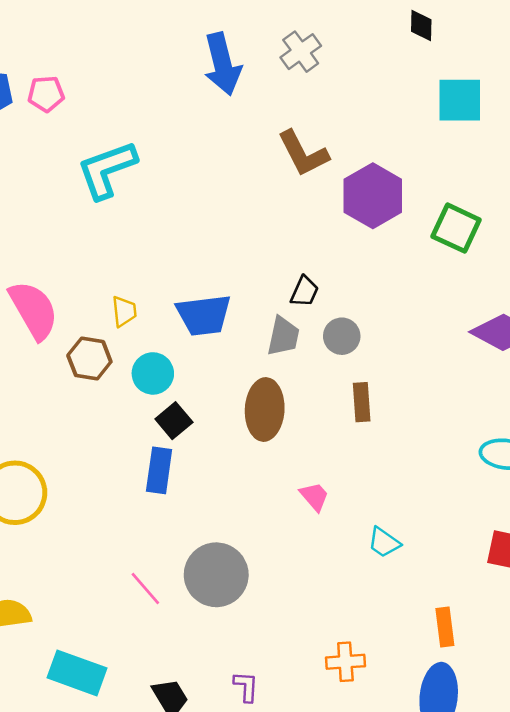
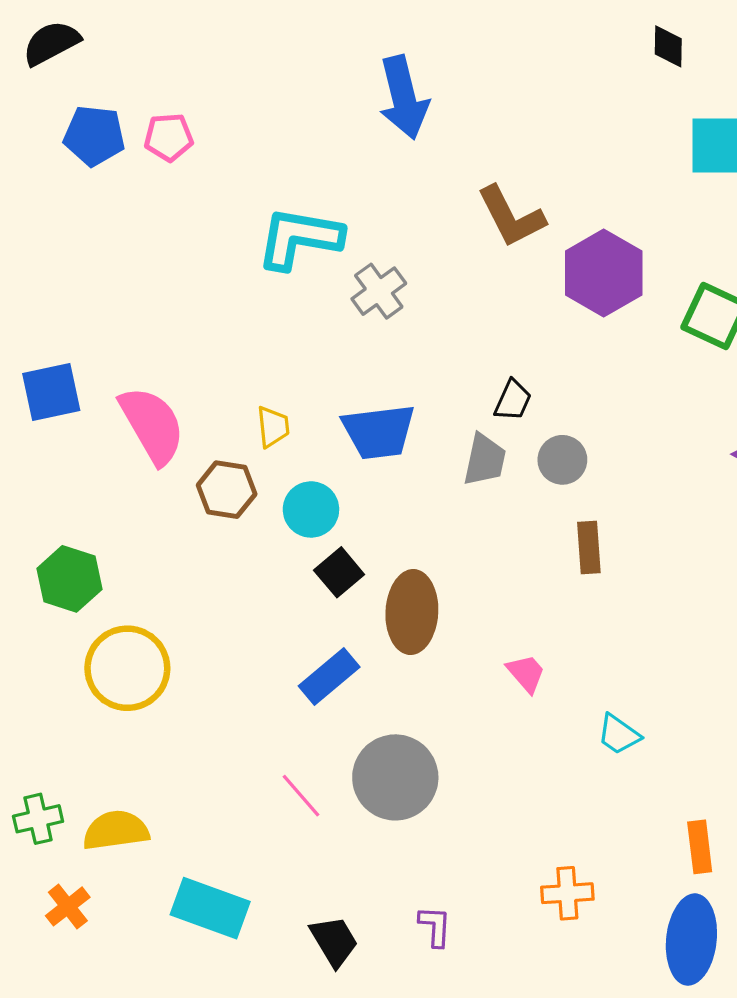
gray cross: (301, 52) -> (379, 291), moved
cyan L-shape: (107, 170) -> (299, 238), moved, turned 30
brown ellipse: (265, 409) -> (412, 612), moved
blue rectangle: (159, 470) -> (329, 677), moved, turned 42

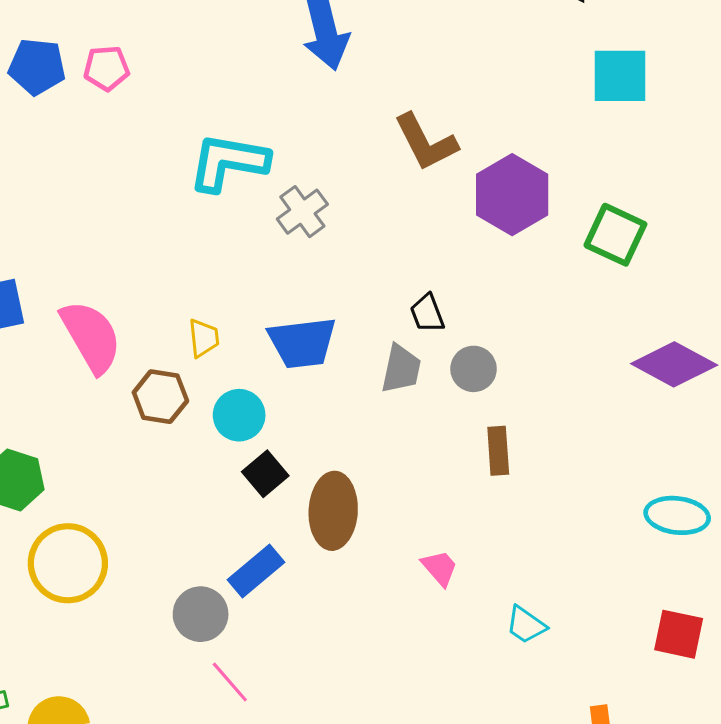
black trapezoid: (513, 400) -> (427, 313), turned 135
gray circle: (395, 777) -> (201, 614), moved, size x0.7

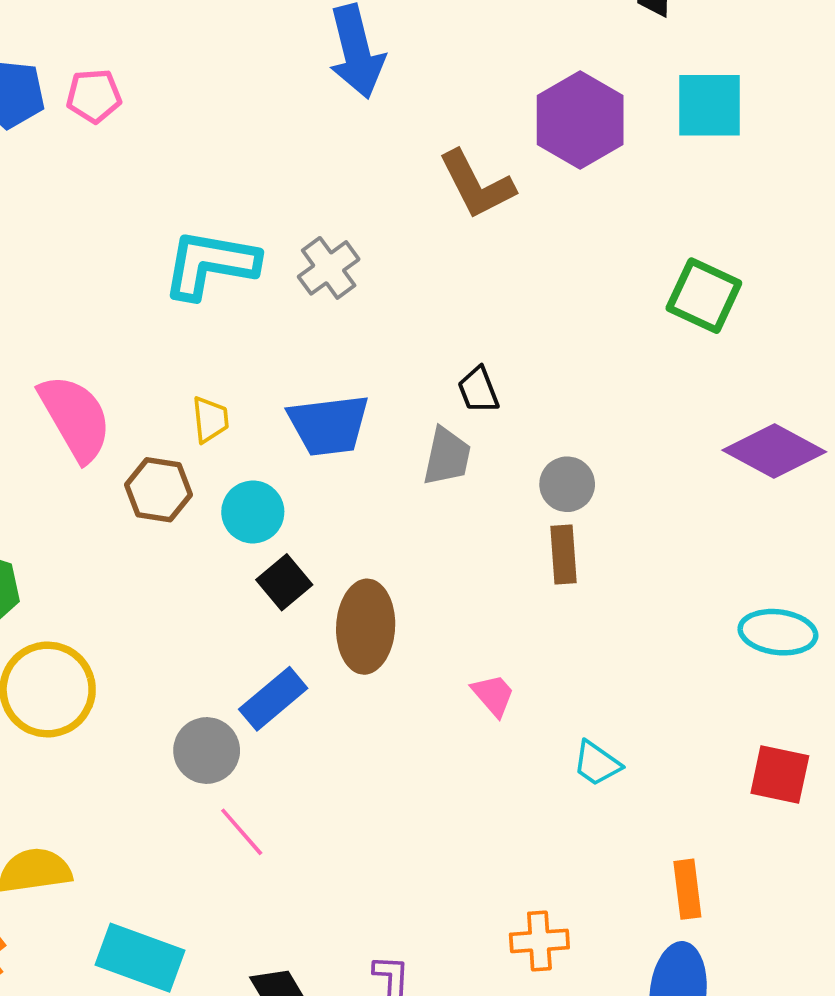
cyan L-shape: (228, 162) -> (210, 264), moved
purple hexagon: (512, 195) -> (580, 120), moved
gray circle: (474, 369) -> (567, 484), moved

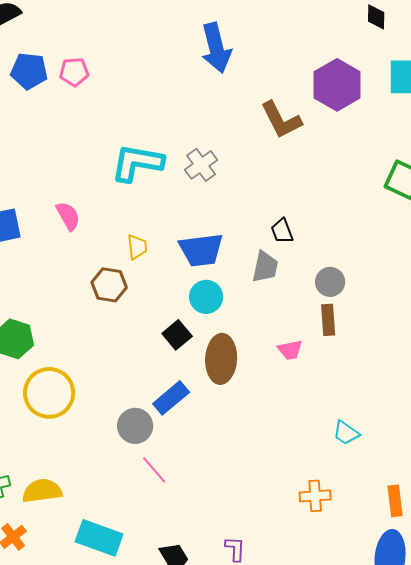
pink semicircle: (75, 418) -> (68, 216), moved, size x0.6
cyan circle: (253, 512) -> (206, 297), moved
pink trapezoid: (493, 695) -> (290, 350), moved, turned 120
orange cross: (539, 941) -> (315, 496), moved

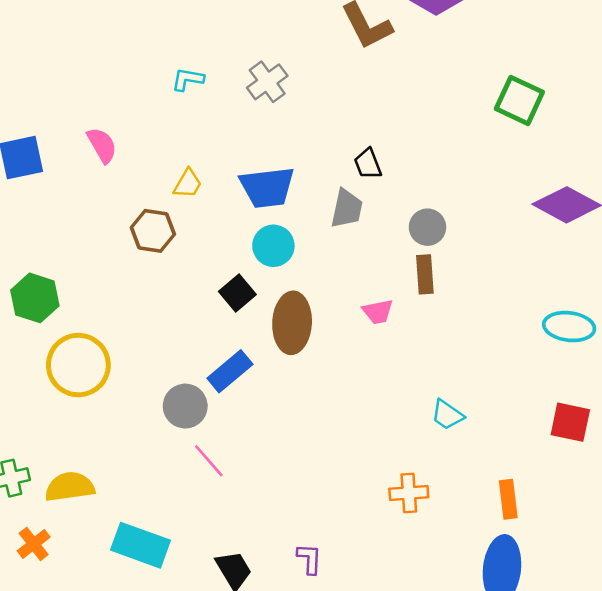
cyan L-shape: (137, 163) -> (188, 79), size x0.5
yellow trapezoid: (137, 247) -> (188, 184), turned 36

